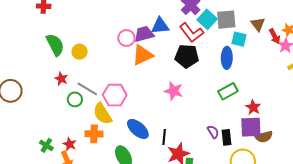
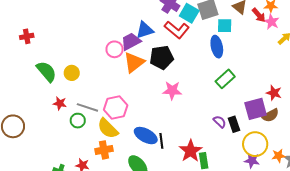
black pentagon: (187, 56) -> (162, 57), moved
red star: (253, 107) -> (274, 93), moved
black line: (164, 137) -> (161, 141), moved

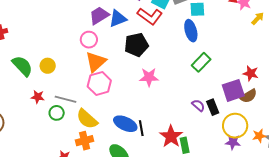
purple trapezoid: (131, 42) -> (99, 16), moved
orange triangle: (134, 62) -> (96, 62), moved
pink hexagon: (116, 108) -> (99, 83), moved

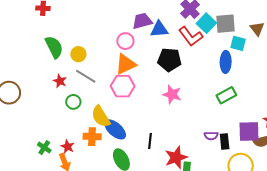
gray line: (65, 99) -> (86, 76), moved
purple semicircle: (198, 105) -> (211, 136), turned 120
blue ellipse: (125, 124) -> (115, 129), moved

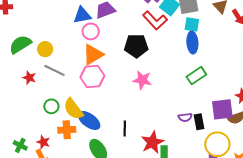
blue triangle: (159, 29) -> (82, 15), moved
cyan square: (238, 43) -> (192, 24), moved
green semicircle: (54, 47) -> (20, 44), turned -90
green circle: (73, 102) -> (51, 106), moved

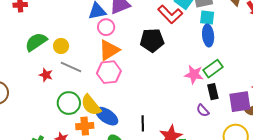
pink star: (142, 80) -> (194, 74), moved
green circle: (51, 106) -> (69, 103), size x1.5
purple semicircle: (185, 117) -> (203, 110), turned 56
black rectangle: (199, 122) -> (213, 92), moved

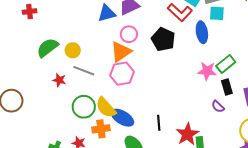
pink circle: (106, 27) -> (129, 34), moved
blue ellipse: (208, 35) -> (202, 32), moved
black pentagon: (152, 40) -> (163, 39), turned 30

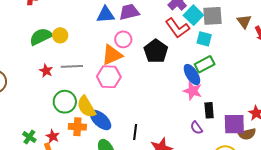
cyan square: (217, 13) -> (204, 39), moved
blue ellipse: (202, 32) -> (192, 75), moved, turned -35
yellow circle: (73, 50) -> (60, 35), moved
green rectangle: (226, 64) -> (205, 64), moved
gray line: (84, 71) -> (72, 66), turned -35

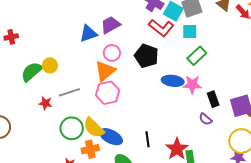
blue ellipse: (192, 75) -> (173, 81), moved, turned -35

